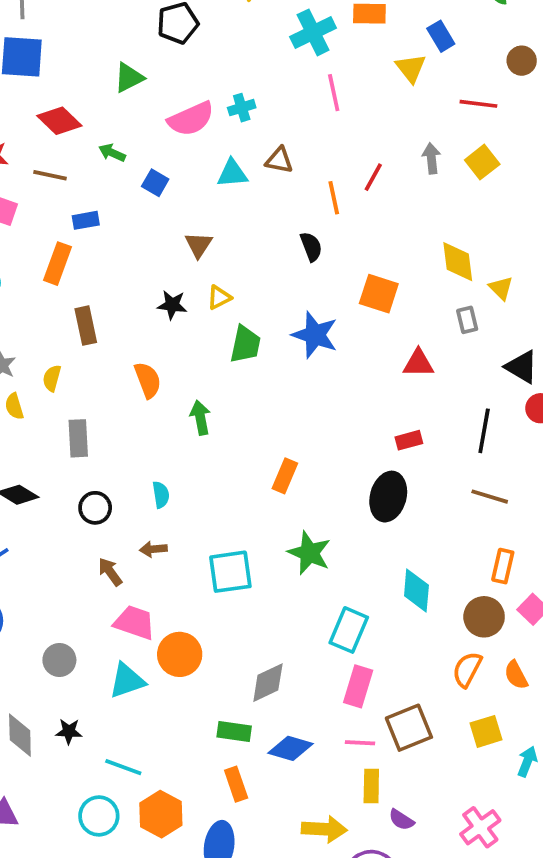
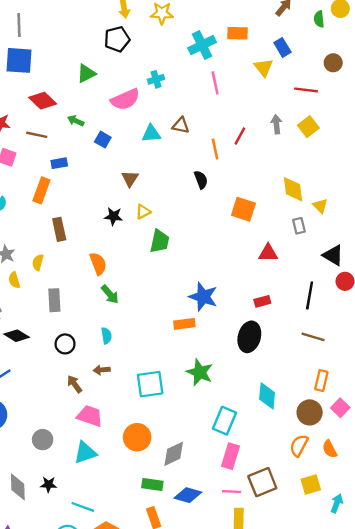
cyan cross: (242, 108) -> (156, 79), moved
blue star: (315, 335) -> (203, 297), moved
green arrow: (200, 418) -> (110, 294), moved, turned 150
orange rectangle: (285, 476) -> (184, 324), turned 60
orange circle: (180, 654) -> (137, 437), moved

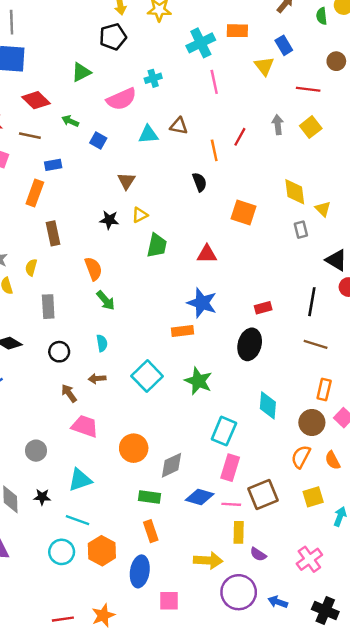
red triangle: (268, 253) -> (207, 254), moved
cyan square: (150, 384) -> (147, 376), moved, turned -36
cyan triangle: (85, 453) -> (80, 480), moved
blue diamond: (188, 495) -> (200, 497), moved

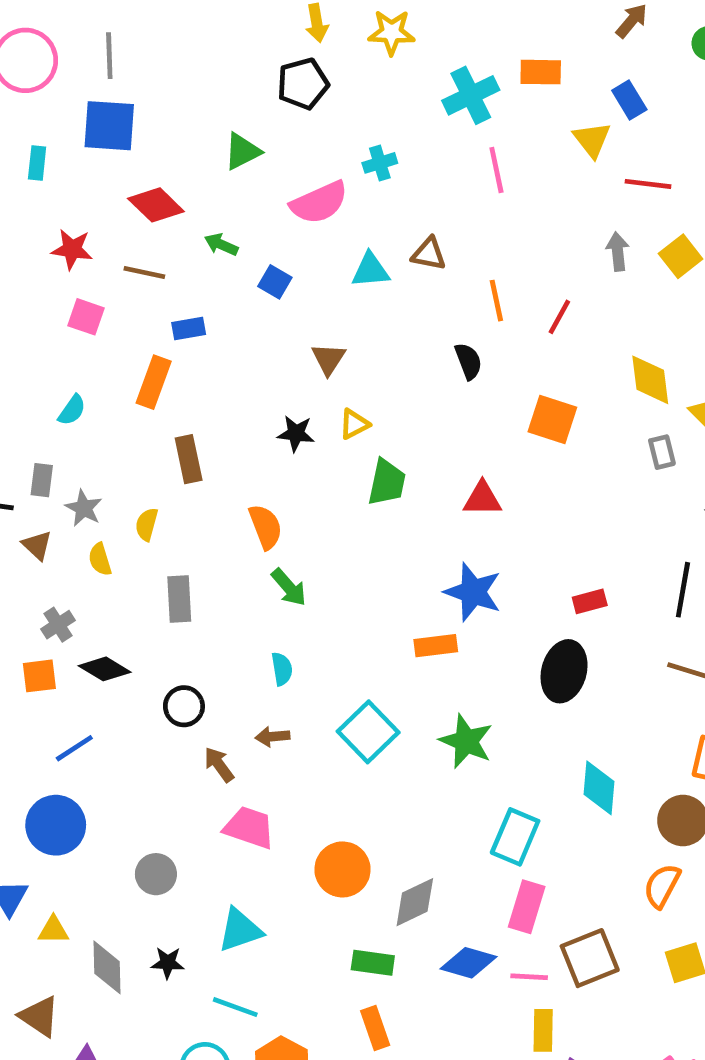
red line: (308, 89) -> (648, 184), moved
red line: (240, 137) -> (559, 317), moved
black circle: (59, 352) -> (184, 706), moved

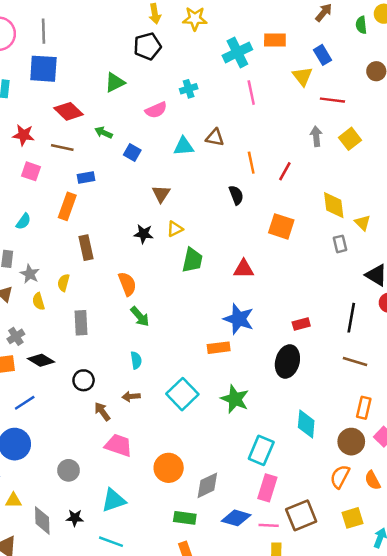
pink semicircle: (319, 203) -> (156, 110), size x0.7

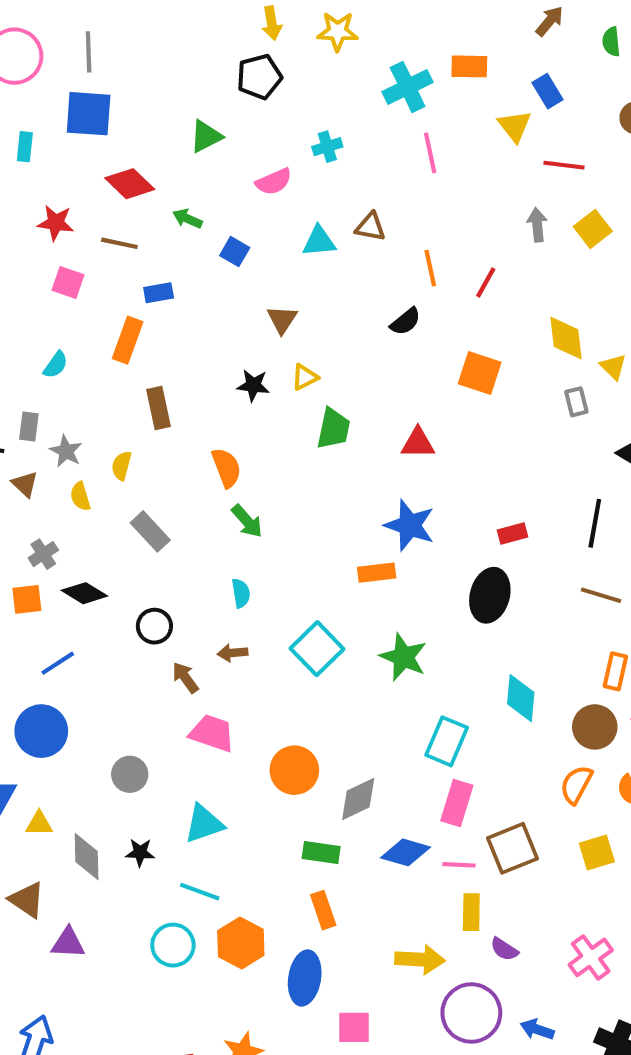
black semicircle: (236, 195) -> (405, 322), turned 72
gray rectangle: (81, 323) -> (150, 531), turned -40

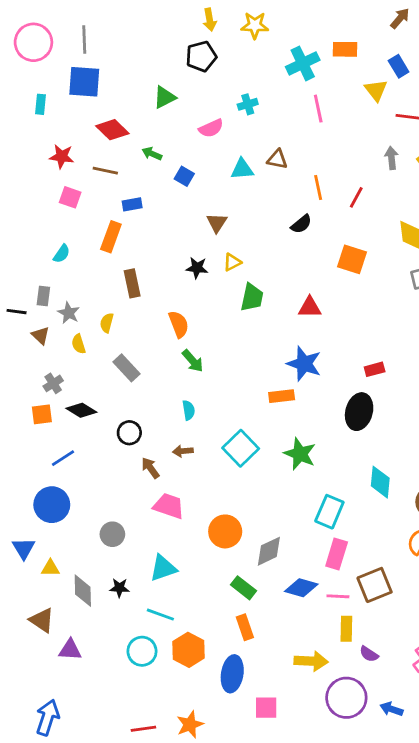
green rectangle: (321, 852) -> (243, 588), turned 30

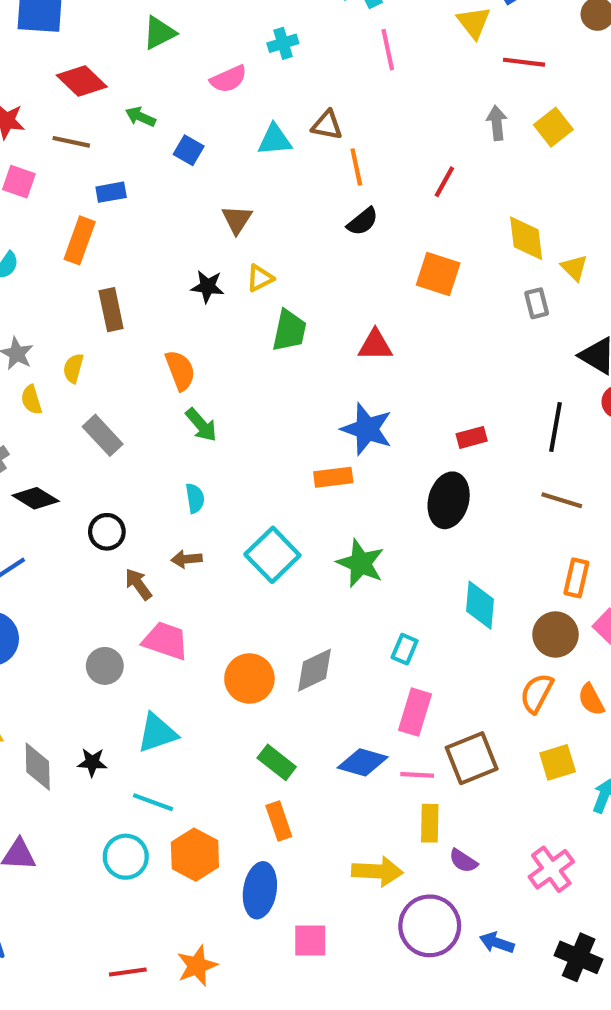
orange line: (318, 187) -> (356, 167), moved
cyan rectangle: (329, 512) -> (405, 649), size x0.6
gray circle: (112, 534) -> (105, 666), moved
gray diamond: (269, 551) -> (314, 670), moved

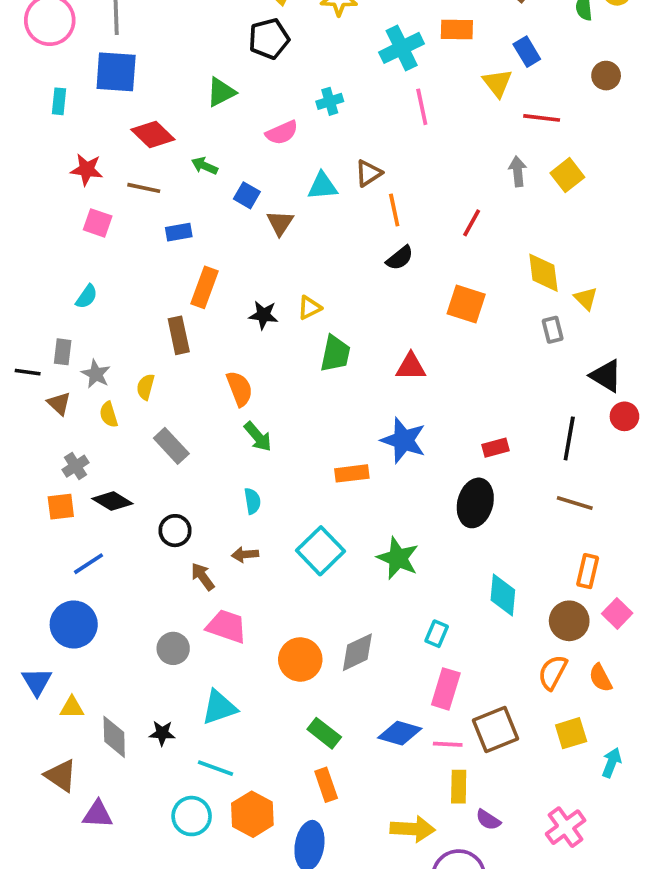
brown triangle: (327, 125) -> (368, 173), turned -44
brown triangle: (237, 219) -> (280, 223), moved
orange rectangle: (80, 240) -> (204, 287), moved
orange rectangle: (333, 477) -> (352, 473), moved

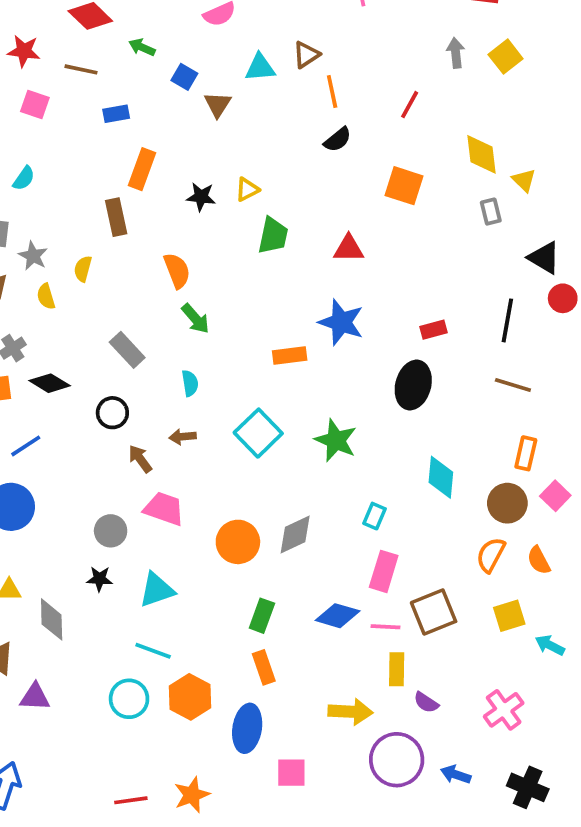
gray rectangle: (171, 446) -> (127, 350), moved
black star: (162, 733) -> (100, 579), moved
green rectangle: (324, 733) -> (262, 616), turned 72
cyan arrow: (612, 763) -> (550, 645), turned -84

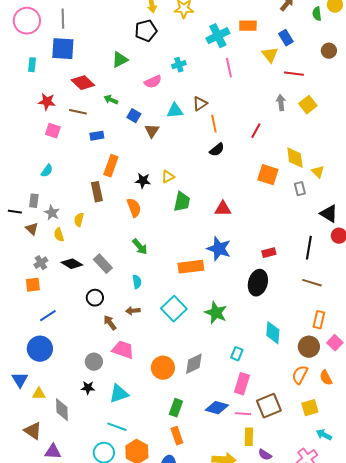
orange square: (404, 186) -> (268, 175), moved
orange semicircle: (177, 271) -> (134, 208), moved
orange rectangle: (290, 356) -> (191, 267), size x1.4
black diamond: (50, 383) -> (72, 264), moved
cyan arrow: (550, 645) -> (324, 435), moved

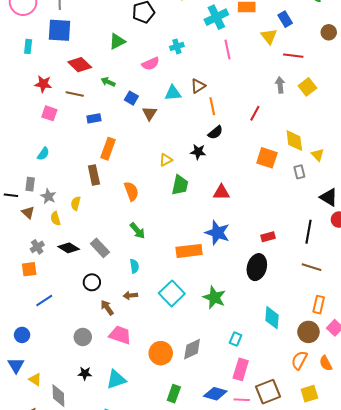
black star: (143, 181) -> (198, 152), moved
blue circle: (40, 349) -> (22, 335), moved, size x0.6
gray circle: (94, 362) -> (83, 337), moved
yellow triangle: (39, 394) -> (35, 379), turned 32

